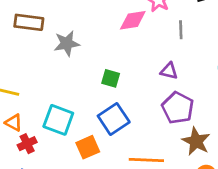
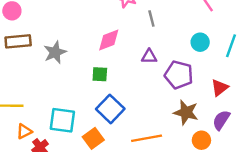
pink diamond: (133, 20) -> (109, 40), moved
purple pentagon: (178, 108) -> (179, 75), moved
orange triangle: (14, 123) -> (24, 131), turned -42

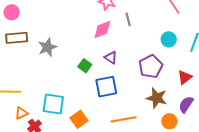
pink diamond: (109, 40) -> (102, 30), moved
purple triangle: (149, 57) -> (111, 58), moved, turned 32
green square: (100, 74) -> (85, 66), turned 32
purple pentagon: (179, 75) -> (151, 66), turned 30
blue square: (110, 109) -> (106, 87), moved, turned 35

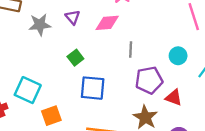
gray line: (128, 19) -> (131, 50), moved
purple triangle: (111, 58) -> (73, 17), moved
red triangle: (185, 77) -> (174, 98), moved, turned 42

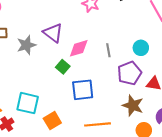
purple triangle: (73, 17) -> (53, 33), size x1.5
pink diamond: (107, 23) -> (79, 48), moved
cyan circle: (178, 56) -> (141, 48), moved

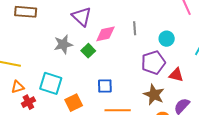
gray star: (26, 45) -> (63, 44), moved
gray line: (108, 50) -> (135, 28), moved
blue square: (83, 90) -> (105, 86), moved, size x0.7

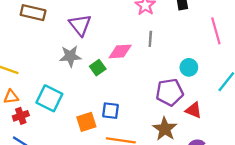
purple triangle: (82, 17) -> (80, 25), moved
gray line: (135, 28) -> (150, 39), moved
orange square: (74, 103) -> (86, 122), moved

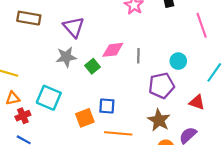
gray line: (150, 39) -> (138, 56), moved
red triangle: (194, 110) -> (197, 102), moved

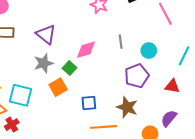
gray line: (138, 56) -> (121, 42), moved
cyan square: (49, 98) -> (21, 95), moved
orange square: (85, 118) -> (58, 87), moved
brown star: (159, 120) -> (127, 107), moved

